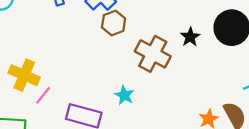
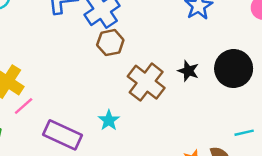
black star: (190, 37) -> (188, 71), turned -30

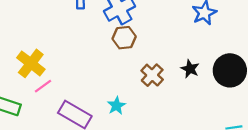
brown cross: (146, 82) -> (152, 75), size x0.7

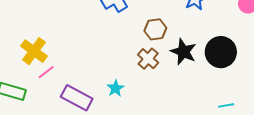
brown hexagon: (124, 38) -> (155, 29), moved
black star: (190, 69) -> (183, 52), size x1.5

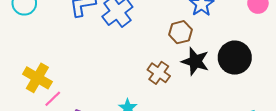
brown hexagon: (155, 29) -> (180, 32), moved

